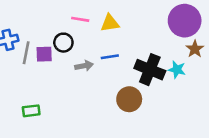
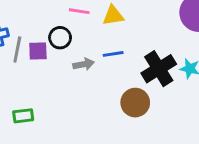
black cross: (150, 70) -> (159, 69), turned 36

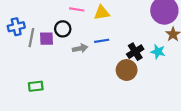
black cross: (159, 69) -> (135, 52), size x0.7
brown circle: (135, 103) -> (127, 70), moved

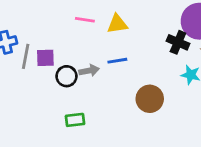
black circle: (63, 29) -> (66, 76), moved
black cross: (135, 52) -> (178, 42), moved, turned -35
green rectangle: (36, 86) -> (75, 120), moved

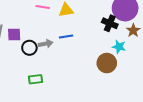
brown circle: (150, 99) -> (107, 63), moved

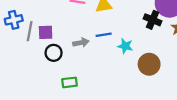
cyan star: (119, 47) -> (125, 46), moved
black circle: (29, 48) -> (54, 53), moved

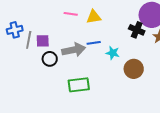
gray arrow: (81, 43) -> (74, 50), size x1.6
green rectangle: (69, 82) -> (79, 85), moved, size x1.5

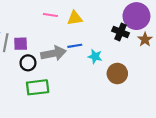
green rectangle: (79, 85) -> (38, 87), moved

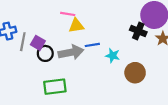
yellow triangle: (75, 18) -> (76, 26), moved
purple square: (21, 44) -> (38, 43), turned 32
black circle: (28, 63) -> (45, 53), moved

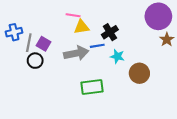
black cross: (138, 31) -> (110, 32), moved, turned 35
black circle: (45, 53) -> (35, 61), moved
green rectangle: (55, 87) -> (92, 87), moved

